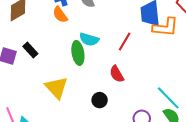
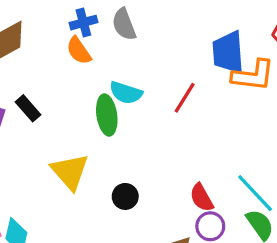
red semicircle: (117, 74) -> (202, 198), moved
black circle: (100, 100) -> (125, 196), moved

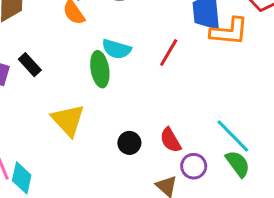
black circle: (125, 196) -> (129, 143), moved
red semicircle: (202, 198) -> (170, 140), moved

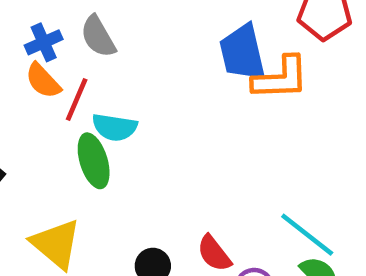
red line: (169, 52) -> (77, 99), moved

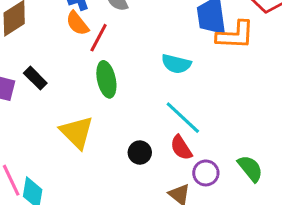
cyan semicircle: (115, 127) -> (176, 64), moved
cyan line: (307, 235) -> (183, 118), moved

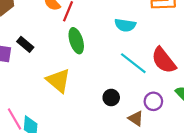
red semicircle: (181, 148) -> (164, 60), moved, size x1.5
black circle: (140, 153) -> (111, 98), moved

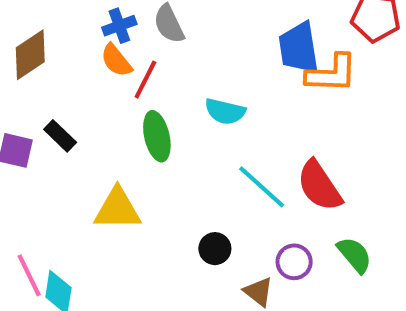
cyan semicircle: (125, 25) -> (225, 111), moved
yellow triangle: (58, 81) -> (117, 209), turned -44

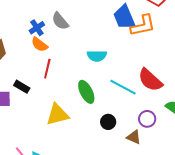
red line: (145, 80) -> (47, 69), moved
green ellipse: (157, 136) -> (86, 92), moved

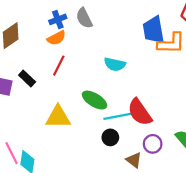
orange semicircle: (39, 44) -> (56, 38), turned -78
red semicircle: (150, 80) -> (140, 112), moved
cyan line: (123, 87) -> (119, 116), moved, turned -52
green ellipse: (86, 92) -> (95, 100), turned -45

